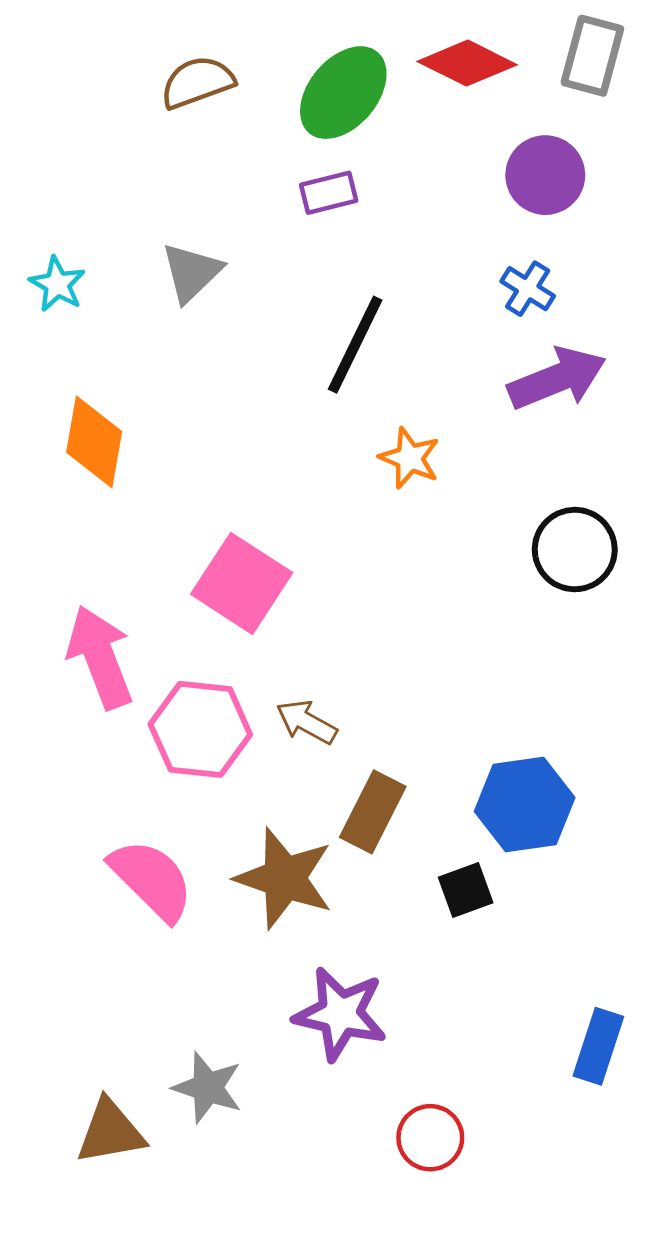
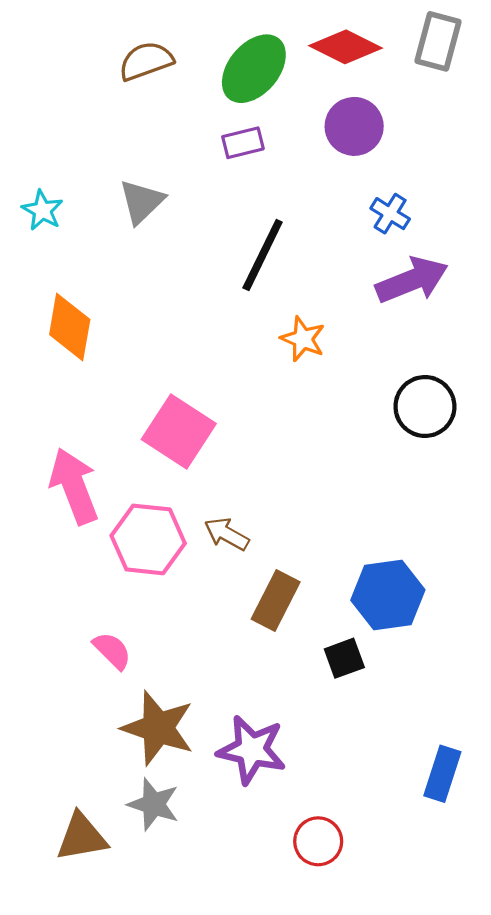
purple circle: (545, 175) -> (354, 126), moved
brown star: (284, 878) -> (158, 728), moved
pink semicircle: (152, 880) -> (112, 651), size x0.6

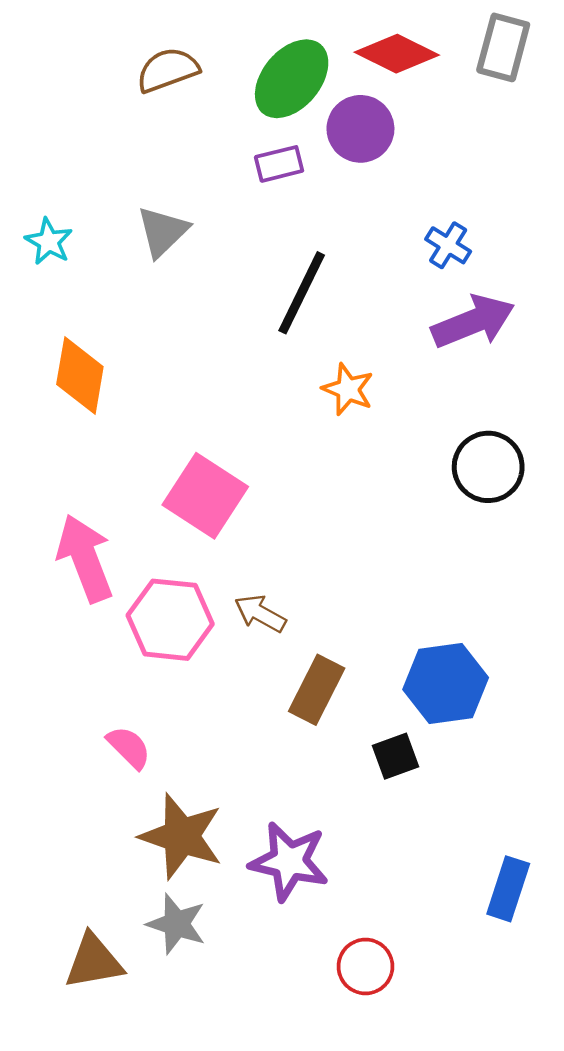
purple circle: (354, 126) -> (360, 129), moved

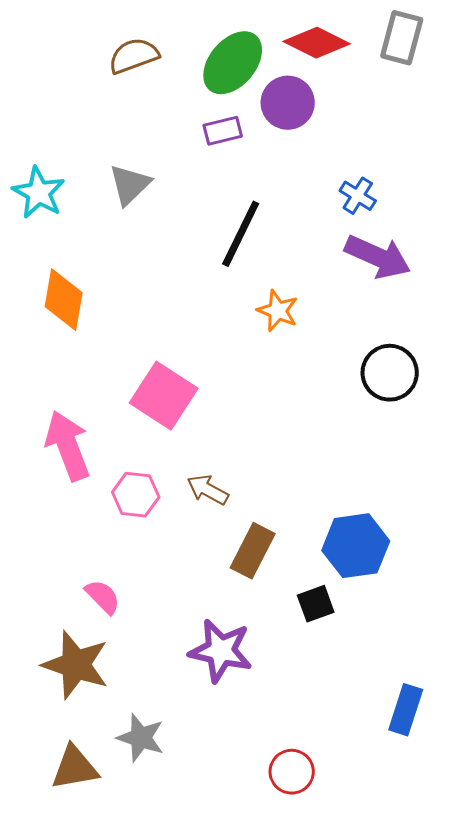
cyan star: (49, 242) -> (39, 193), size x1.4
purple arrow: (473, 322) -> (378, 257), turned 46
pink hexagon: (170, 620) -> (136, 495), size x0.7
brown star: (181, 836) -> (76, 665), moved
purple star: (289, 861) -> (221, 651), moved

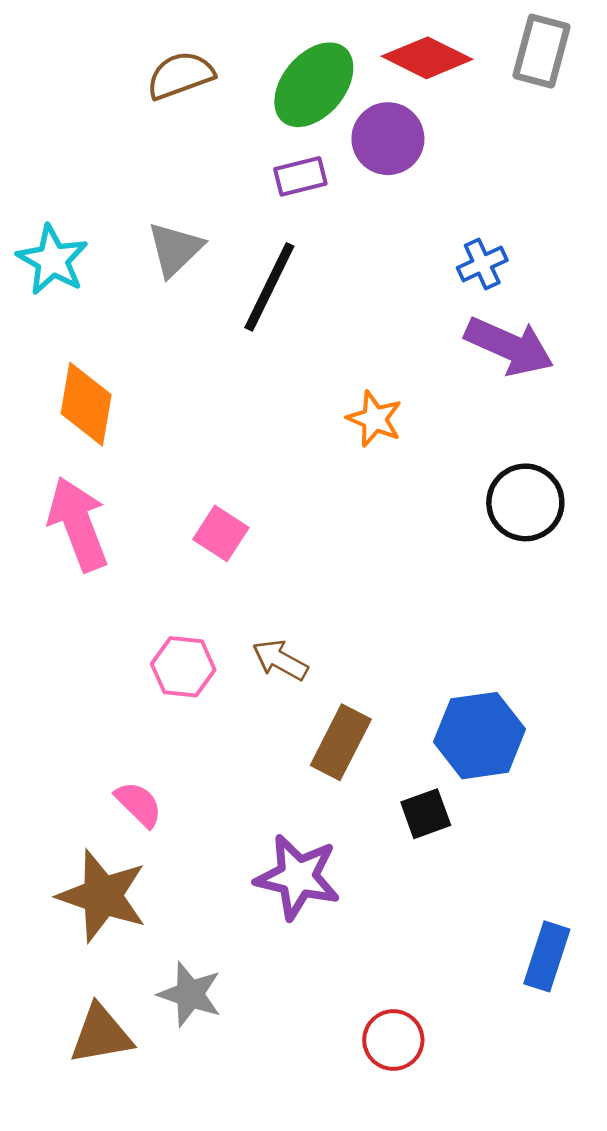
blue cross: (358, 196) -> (482, 264), turned 33
black line: (241, 234) -> (269, 287), moved
pink square: (164, 396) -> (221, 533), size x0.6
pink arrow: (68, 446) -> (78, 524), moved

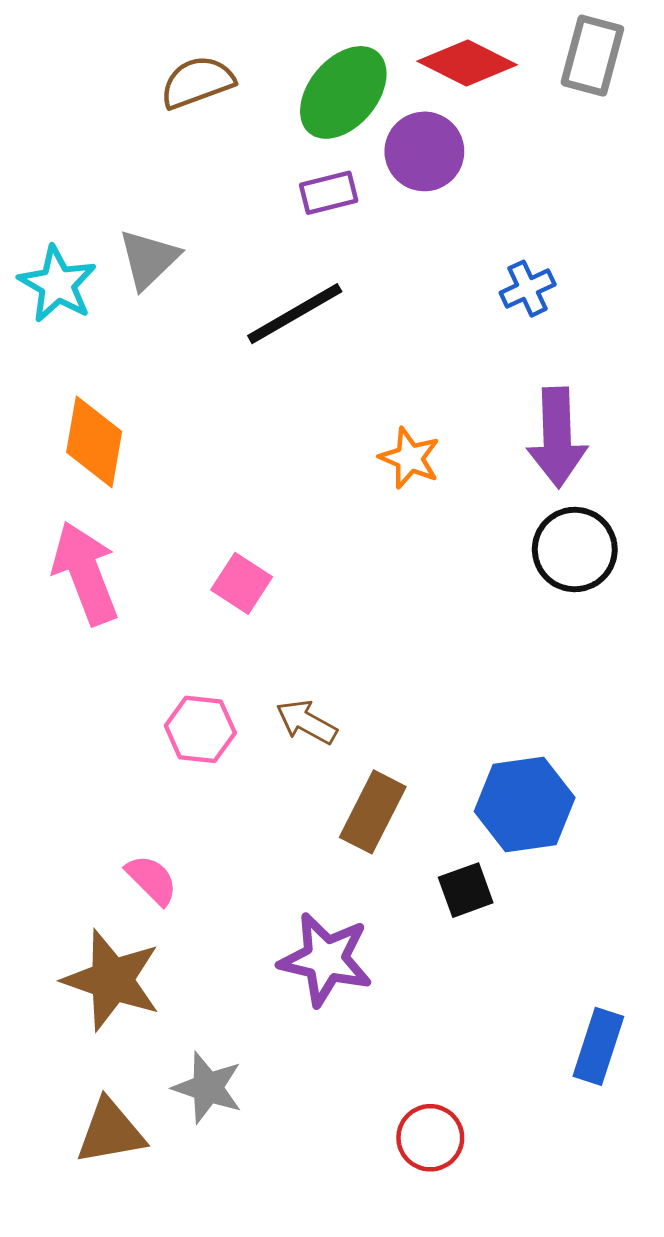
gray triangle: (175, 249) -> (149, 259), moved
black line: (269, 287) -> (295, 314), turned 34
purple arrow: (509, 346) -> (557, 437), moved, turned 64

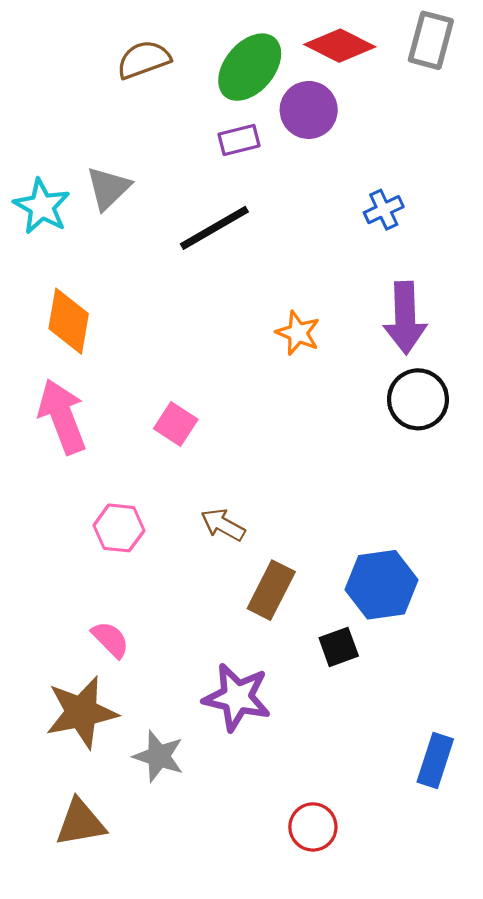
pink hexagon: (200, 729) -> (119, 528), moved
brown star: (112, 980) -> (81, 712), turned -30
gray star: (208, 1088) -> (159, 756), moved

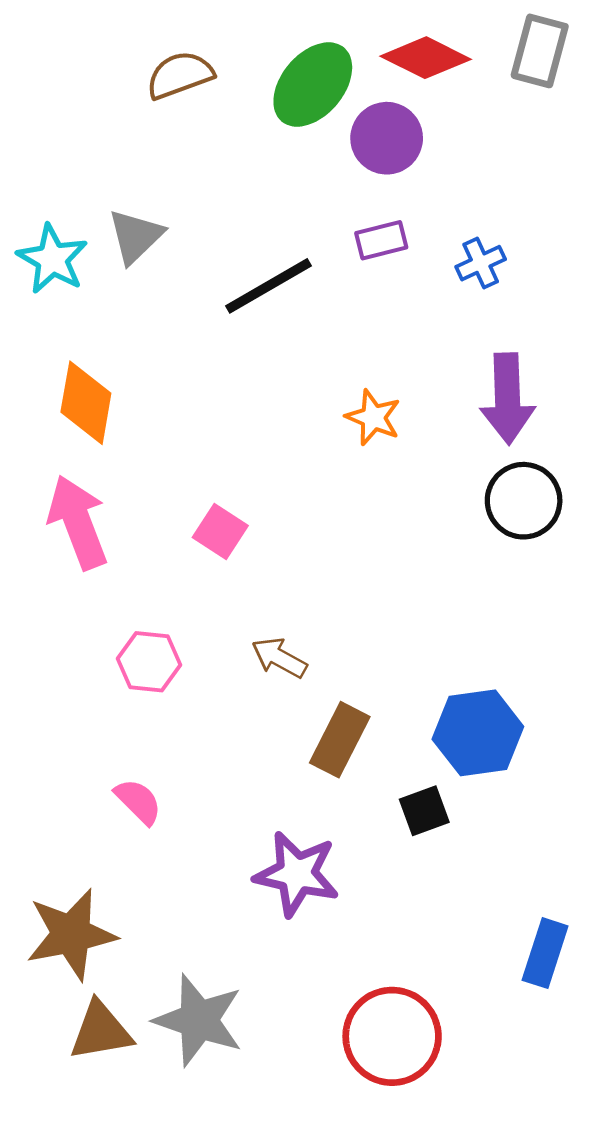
purple rectangle: (239, 140) -> (381, 240), moved
brown star: (81, 712) -> (71, 934), moved
gray star: (159, 756) -> (199, 1020), moved, size x1.4
red circle: (313, 827) -> (392, 1036), size x1.6

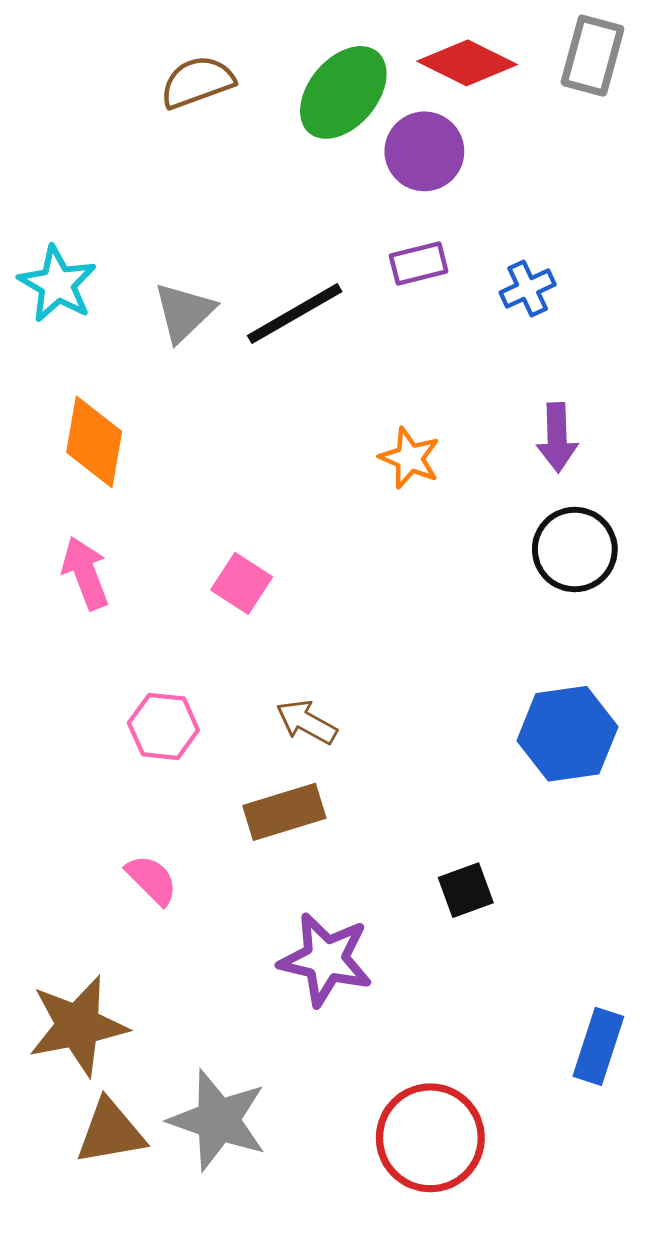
gray triangle: (136, 236) -> (184, 312), moved
purple arrow: (507, 399) -> (557, 437), size x0.7
pink arrow: (78, 522) -> (85, 573), size x0.7
blue hexagon: (478, 733) -> (567, 734), moved
brown rectangle: (340, 740) -> (284, 812), moved, turned 46

